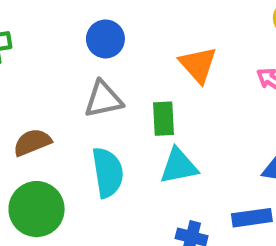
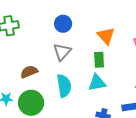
gray triangle: (103, 99) -> (62, 52), turned -36
green rectangle: (164, 119) -> (99, 60), moved

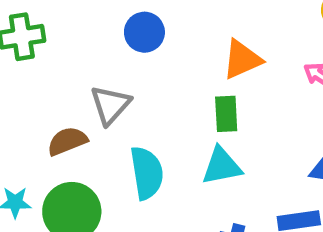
orange triangle: (106, 36) -> (242, 59), turned 48
gray triangle: (62, 52) -> (110, 105), moved

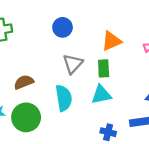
gray triangle: (110, 105) -> (73, 64), moved

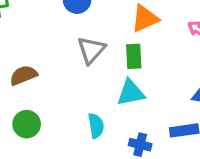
cyan semicircle: (64, 98) -> (96, 126), moved, size x0.7
green circle: (26, 117) -> (27, 124), size x0.7

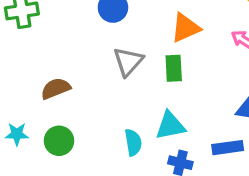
cyan triangle: (131, 93) -> (170, 126), moved

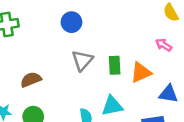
orange triangle: (185, 28) -> (141, 72), moved

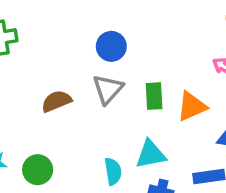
blue circle: (71, 22) -> (111, 46), moved
brown semicircle: (31, 80) -> (56, 101), moved

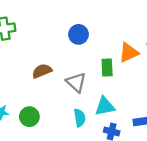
gray triangle: (108, 89) -> (76, 82), moved, turned -30
orange triangle: (192, 106) -> (129, 53), moved

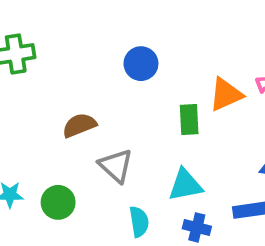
gray triangle: (76, 82) -> (116, 166), moved
cyan semicircle: (80, 118) -> (139, 222), moved

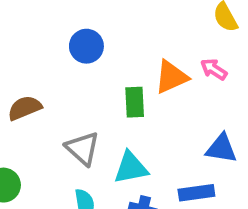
gray triangle: (116, 166) -> (83, 148), moved

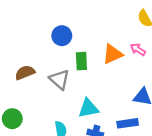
green rectangle: (135, 102) -> (81, 61), moved
gray triangle: (83, 148) -> (60, 79), moved

